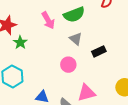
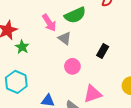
gray triangle: (76, 39) -> (65, 38), moved
black rectangle: (99, 51) -> (103, 51), turned -32

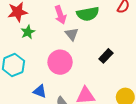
pink circle: (72, 66) -> (60, 62), moved, size x1.5

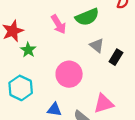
gray triangle: (72, 34) -> (97, 45), moved

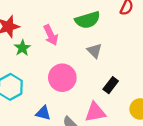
pink arrow: (58, 24) -> (51, 35), moved
black rectangle: (116, 57) -> (111, 85), moved

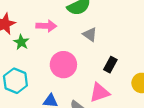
pink arrow: (51, 35) -> (46, 26), turned -54

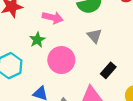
green star: (21, 42) -> (37, 40), moved

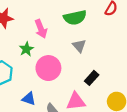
pink arrow: (53, 18) -> (41, 29), turned 54

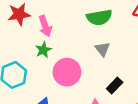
pink arrow: (41, 29) -> (45, 26), moved

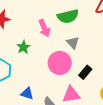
pink arrow: (45, 26) -> (44, 28), moved
pink circle: (67, 72) -> (60, 63), moved

